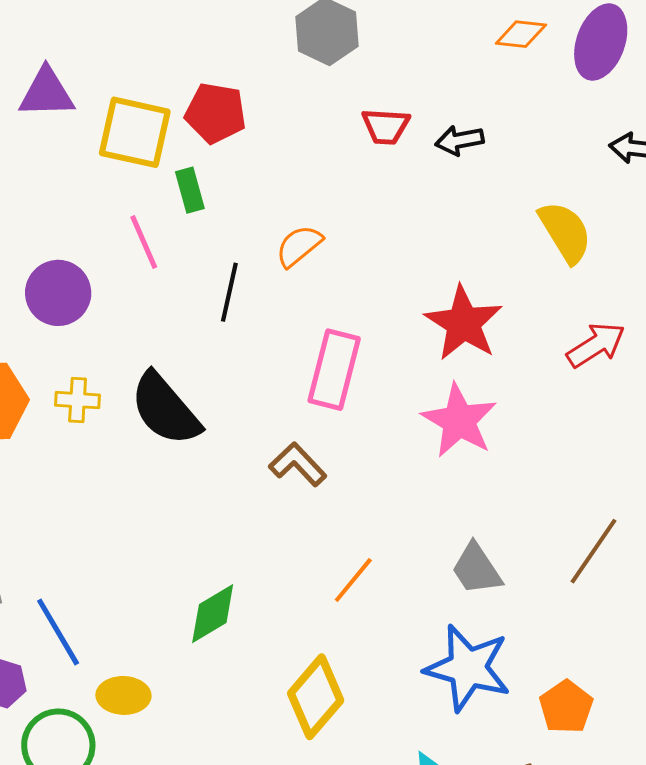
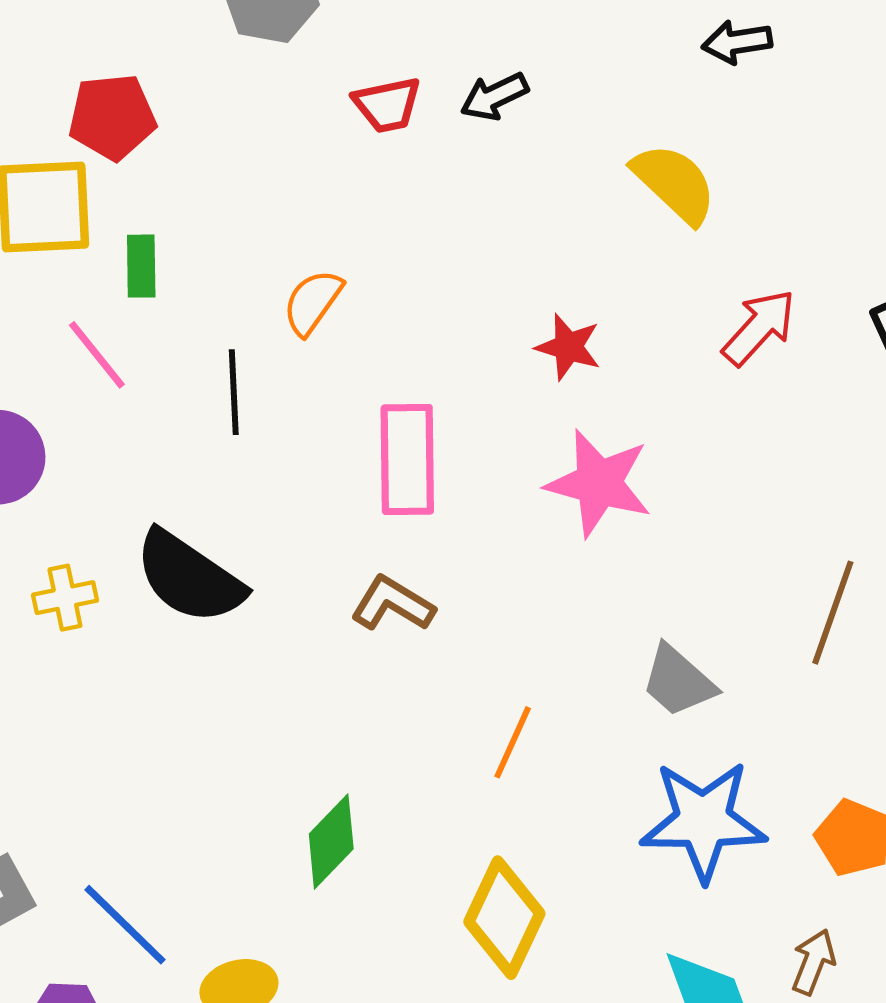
red pentagon: (216, 113) -> (112, 117), moved
green rectangle: (190, 190) -> (141, 266), turned 30
red star: (464, 323) -> (568, 347), size x0.6

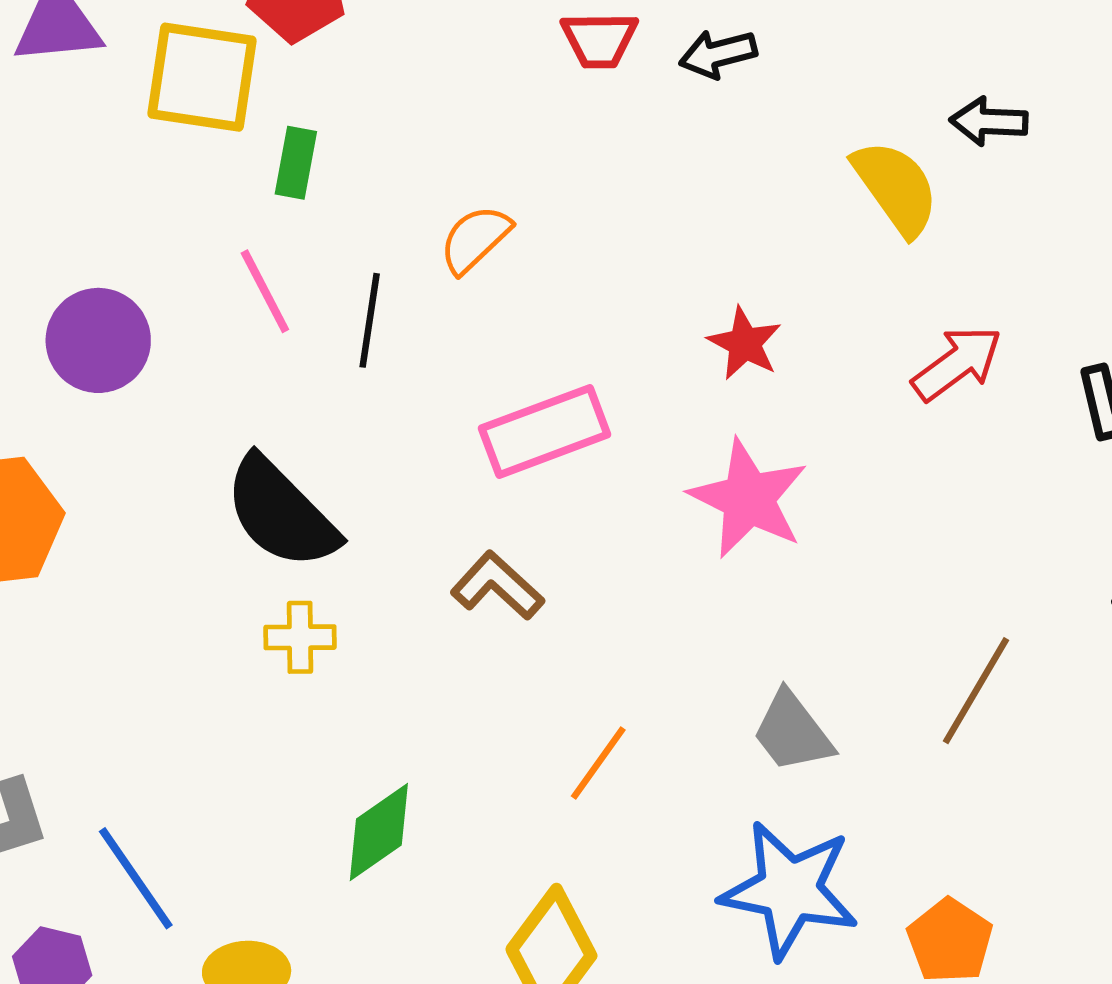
black arrow: (737, 42) -> (989, 122), moved
pink line: (97, 355) -> (265, 291), moved
pink rectangle: (407, 459) -> (545, 431), turned 59
yellow cross: (65, 598) -> (300, 637), moved

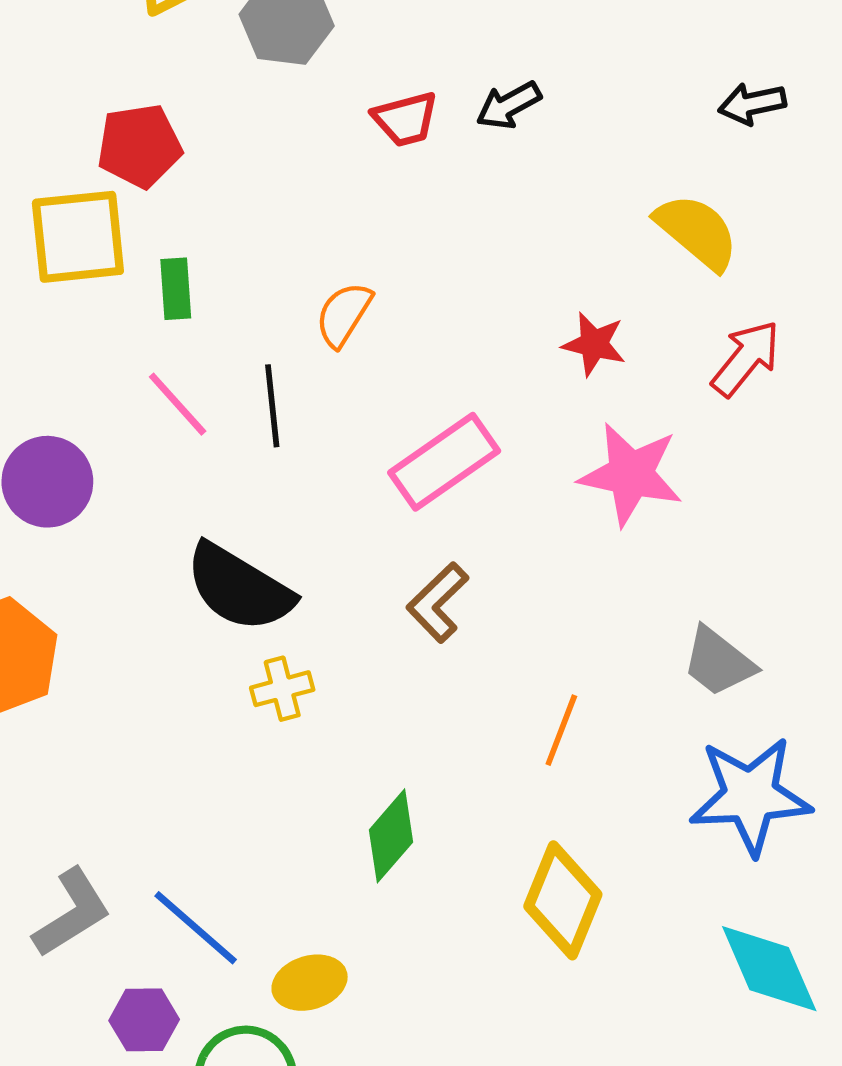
yellow semicircle: (896, 188) -> (697, 232), moved
red arrow: (957, 363) -> (746, 358), moved
brown L-shape: (497, 586) -> (438, 602), turned -72

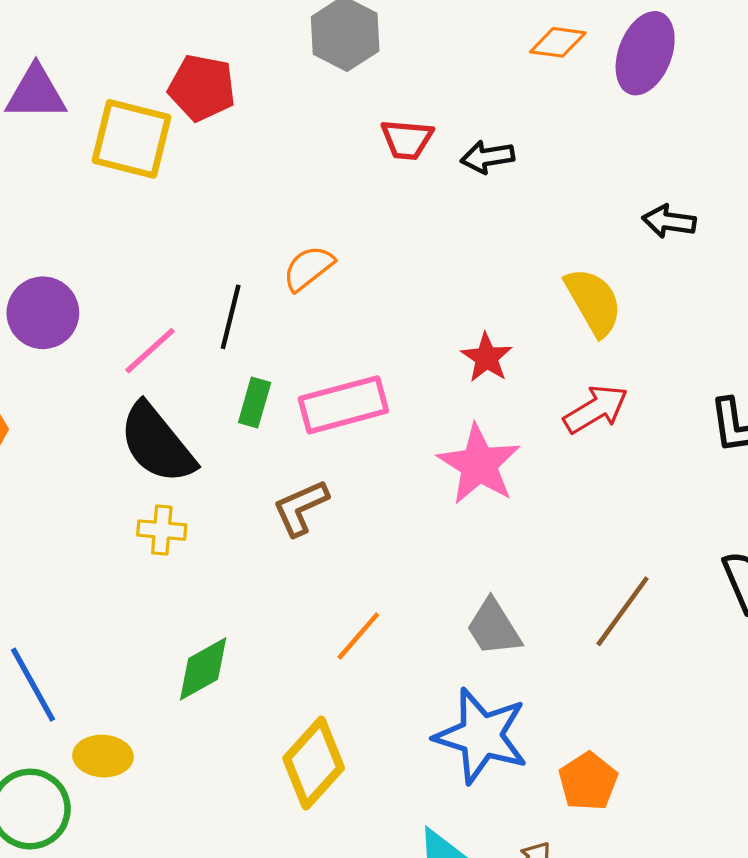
green rectangle: (176, 289) -> (255, 403), moved
pink line: (178, 404) -> (150, 351), moved, turned 70

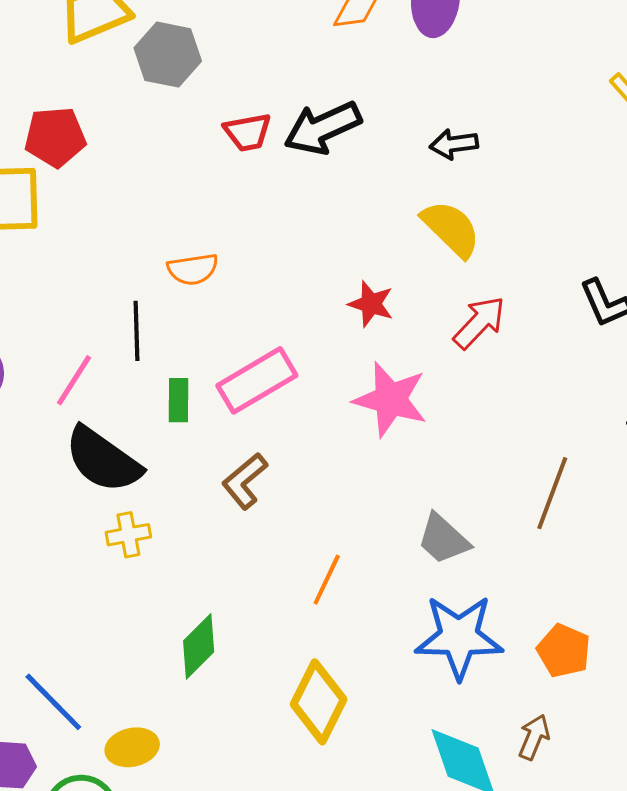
black arrow: (487, 157) -> (323, 128), size x1.6
black arrow: (669, 221) -> (454, 144), moved
orange semicircle: (308, 268) -> (193, 269), turned -135

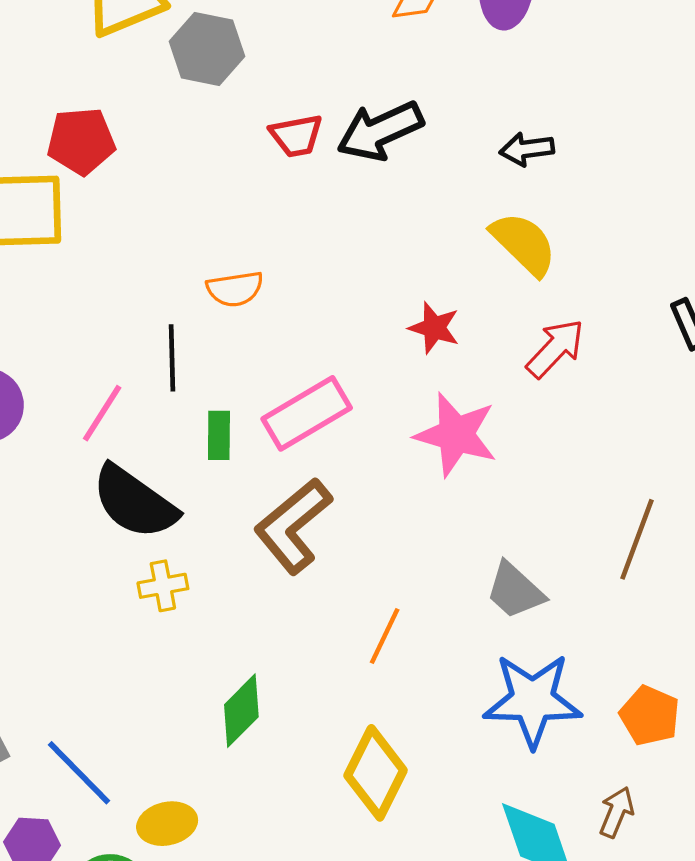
brown L-shape: (245, 481) -> (293, 526), size x1.5

